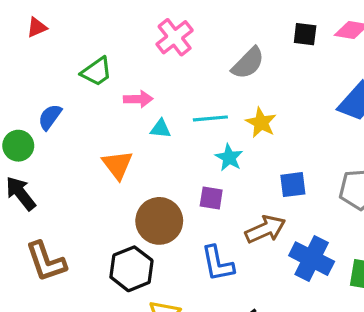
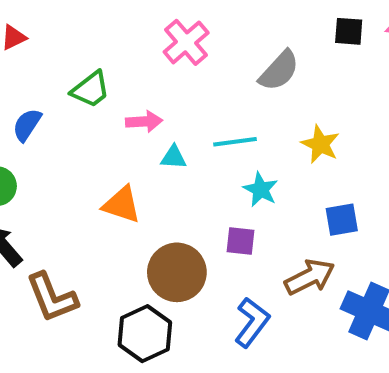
blue semicircle: (50, 117) -> (27, 125), moved
yellow star: (261, 123) -> (320, 144), moved
orange triangle: (117, 165) -> (122, 205), turned -32
brown L-shape: (46, 261) -> (52, 297), moved
blue L-shape: (218, 263) -> (252, 322), turned -129

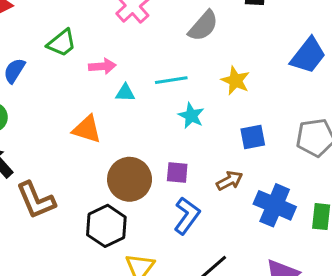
purple square: (241, 241) -> (177, 173), moved
brown arrow: (310, 277) -> (230, 181), size x0.7

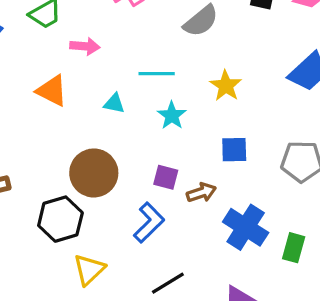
cyan triangle: (125, 93) -> (114, 103), moved
orange triangle: (87, 129) -> (52, 91), moved
purple square: (177, 173) -> (166, 177), moved

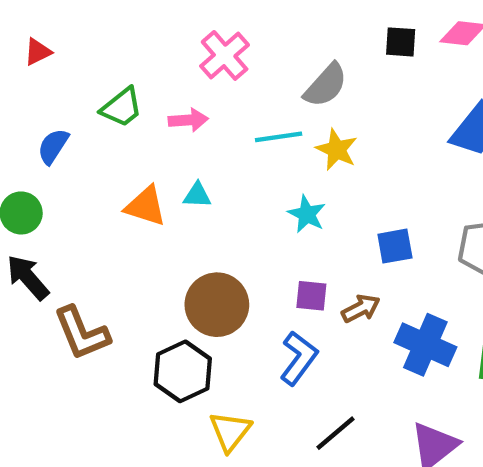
pink arrow: (85, 46) -> (188, 120), moved
cyan line: (157, 74) -> (279, 137), moved
yellow star: (226, 86) -> (337, 150), moved
cyan triangle: (114, 103) -> (197, 195), moved

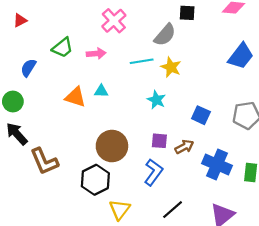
black square: (401, 42) -> (187, 13), moved
blue square: (395, 246) -> (201, 115), turned 36

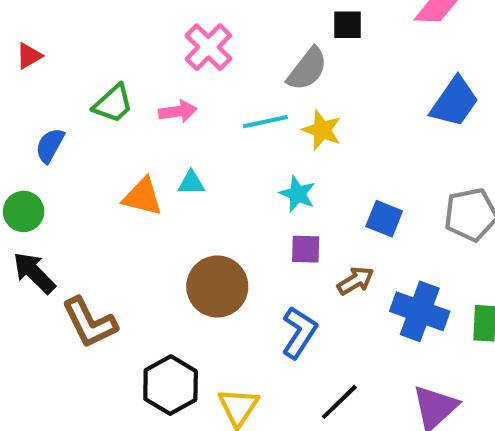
purple square: (159, 141) -> (306, 249), moved
black hexagon: (95, 180) -> (171, 385), moved

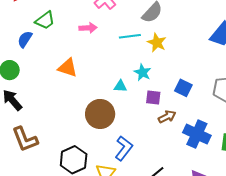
green trapezoid: (113, 104) -> (45, 20), moved
cyan triangle: (191, 183) -> (120, 86), moved
purple square: (306, 249) -> (153, 98), moved
brown L-shape: (89, 323) -> (25, 139), moved
blue L-shape: (299, 332) -> (124, 148), moved

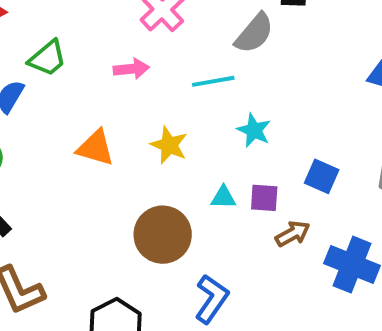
yellow star: (157, 43) -> (169, 145), moved
cyan star: (143, 72) -> (254, 130), moved
cyan triangle: (120, 86) -> (223, 197), moved

